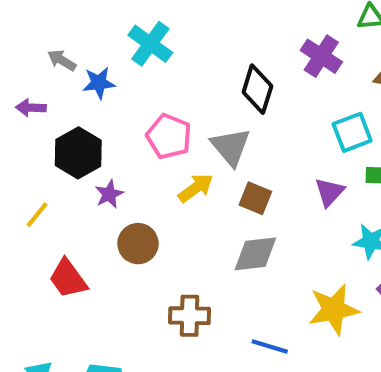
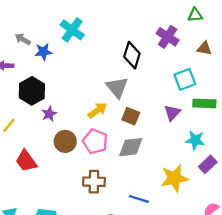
pink pentagon: (169, 136) -> (95, 141), moved

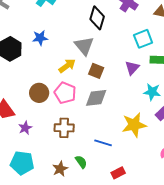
blue star: (43, 52) -> (40, 38), moved
purple star: (49, 114) -> (25, 128), moved

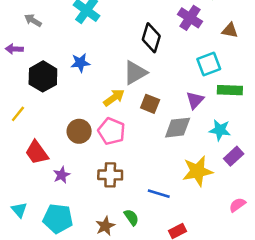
gray triangle: (84, 46) -> (135, 73), turned 40
gray diamond: (96, 98) -> (178, 128), moved

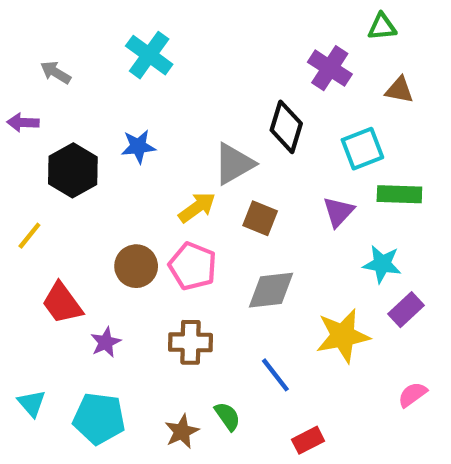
black diamond: (151, 38) -> (286, 127), moved
gray diamond: (178, 128) -> (271, 290), moved
blue line: (159, 194) -> (275, 375), turned 35

